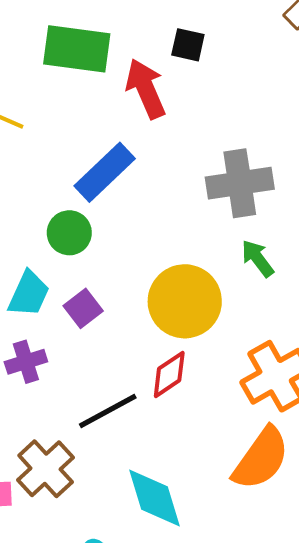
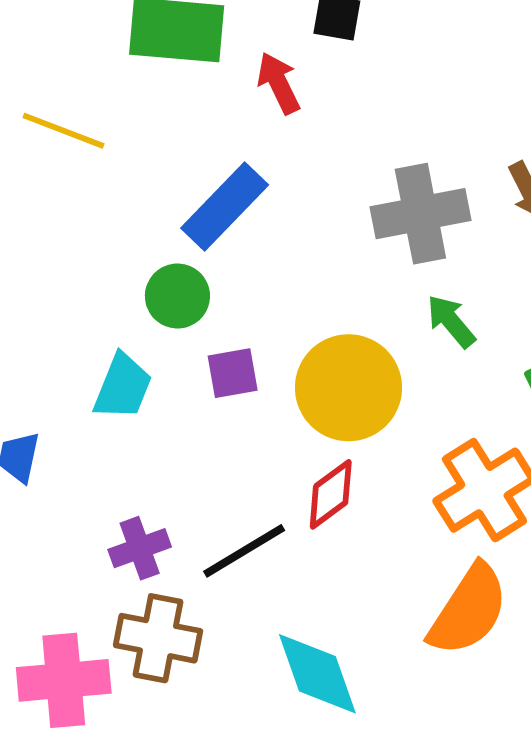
red arrow: (146, 89) -> (279, 83), size x0.7
purple square: (83, 308) -> (233, 373), moved, turned 30
purple cross: (26, 362) -> (140, 548), moved
brown cross: (46, 469) -> (158, 638), turned -34

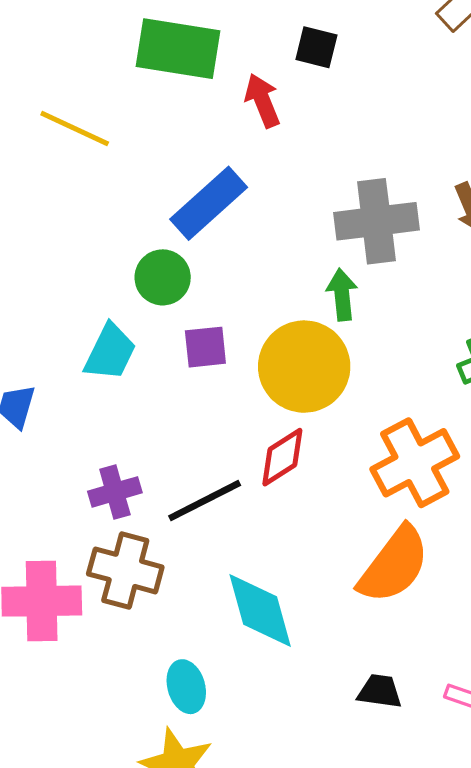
green arrow: (451, 321) -> (342, 295), moved, turned 30

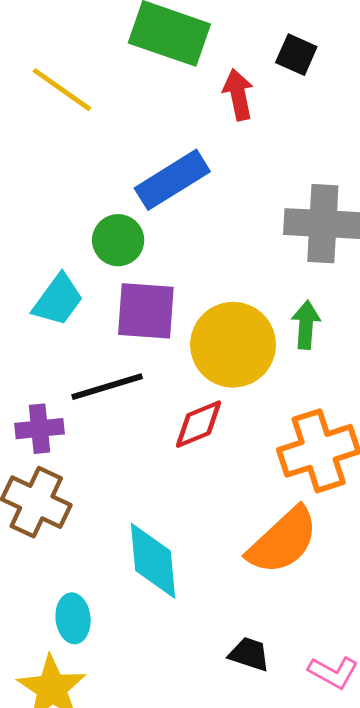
green arrow: (342, 295) -> (306, 325), moved
purple square: (205, 347) -> (146, 311), size x1.5
black line: (205, 501) -> (107, 387), moved

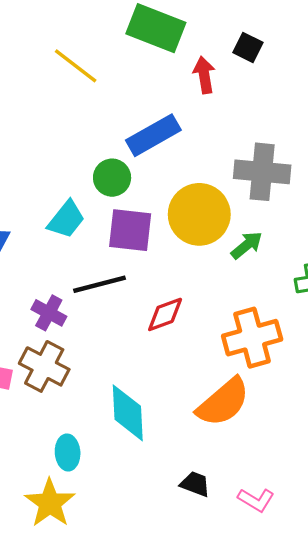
green arrow: (306, 325) -> (247, 245), turned 44
yellow circle: (233, 345) -> (199, 214), moved
purple cross: (39, 429) -> (49, 313), turned 32

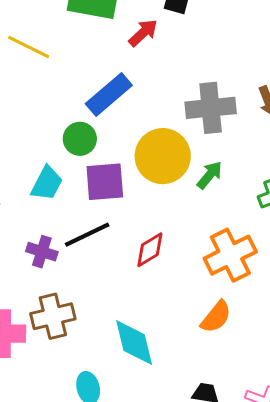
red arrow: (204, 75) -> (143, 33), turned 68
purple cross: (49, 313) -> (42, 252), moved
brown cross: (44, 366) -> (53, 316), turned -30
orange semicircle: (223, 402) -> (216, 317), size x0.7

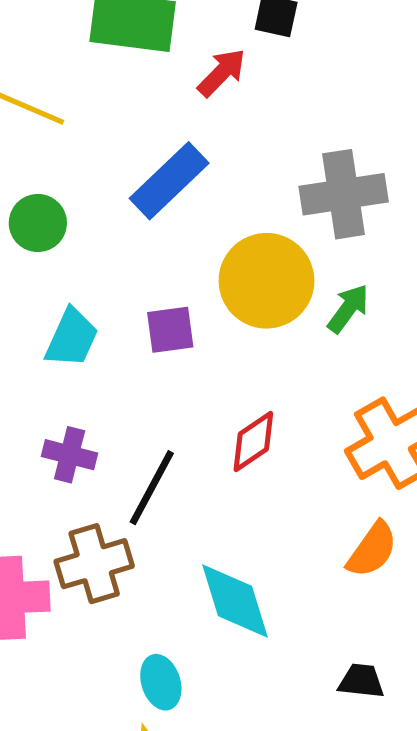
green circle: (80, 139) -> (38, 223), moved
purple square: (105, 182) -> (170, 330), size x0.7
black line: (87, 235) -> (152, 488), moved, turned -33

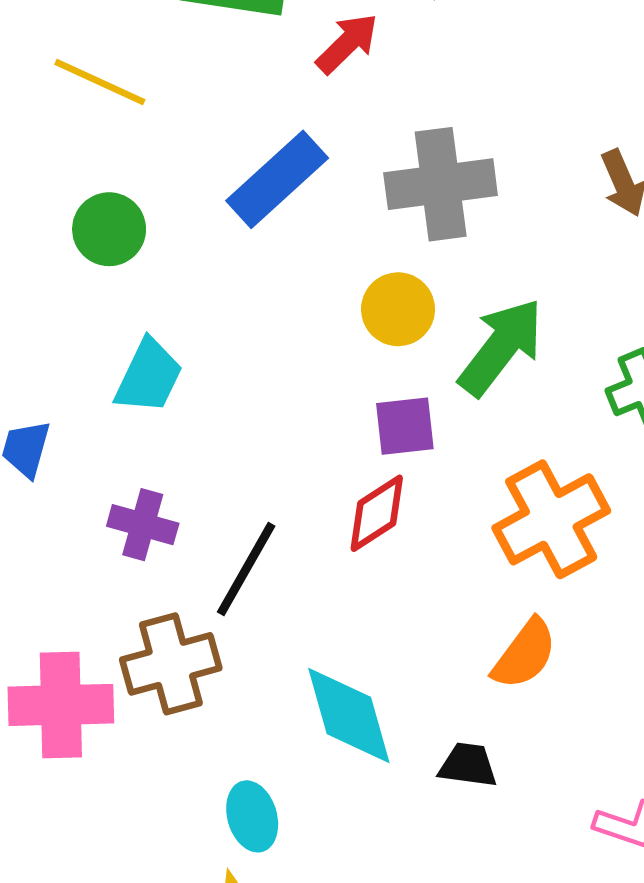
gray cross: (344, 194) -> (441, 184), moved
yellow circle: (266, 281) -> (398, 309), size x0.6
green arrow: (348, 309) -> (501, 347), size x1.6
purple square: (170, 330) -> (405, 426), moved
black trapezoid: (361, 681) -> (468, 765), moved

